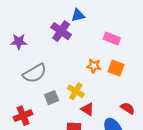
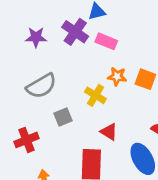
pink rectangle: (112, 38) -> (106, 41), moved
purple star: (19, 42) -> (36, 37), moved
yellow cross: (76, 91) -> (95, 95), moved

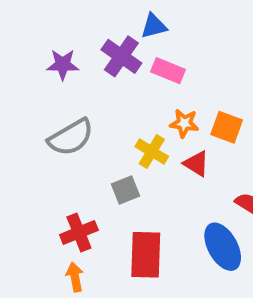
gray square: (63, 117) -> (125, 190), moved
red triangle: (109, 132) -> (196, 164), moved
red cross: (27, 140) -> (79, 232), moved

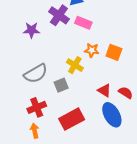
purple star: (63, 64) -> (31, 30), moved
gray semicircle: (71, 137) -> (36, 74), moved
red triangle: (196, 164) -> (104, 90), moved
red rectangle: (146, 255) -> (72, 119), turned 60

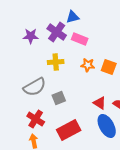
purple star: (31, 30) -> (31, 36), moved
yellow cross: (75, 65) -> (56, 62), moved, turned -35
red cross: (37, 107) -> (36, 119), turned -36

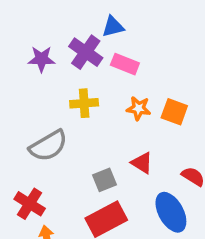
gray square: (59, 98) -> (105, 180), moved
red triangle: (100, 103) -> (142, 163), moved
red cross: (36, 119) -> (30, 204), moved

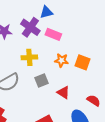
gray square: (105, 180) -> (41, 80), moved

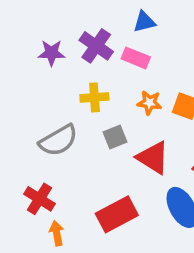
blue triangle: (46, 12) -> (144, 22), moved
red triangle: (63, 92) -> (153, 158), size x1.5

